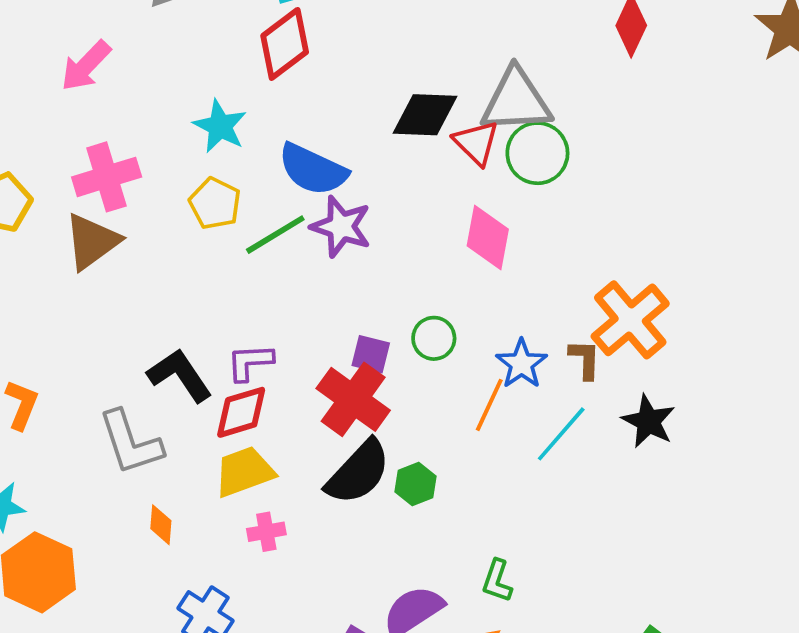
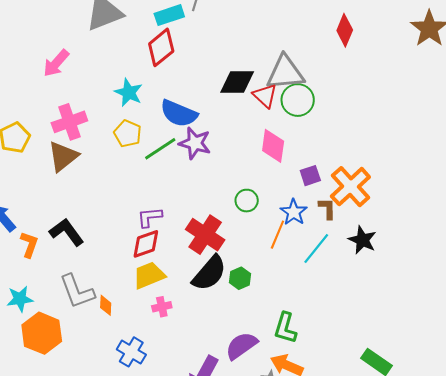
purple square: (371, 354) -> (310, 176), moved, turned -30
black L-shape: (180, 375) -> (67, 232), moved
gray L-shape: (130, 443) -> (77, 291), moved
green L-shape: (497, 581) -> (285, 328), size x1.4

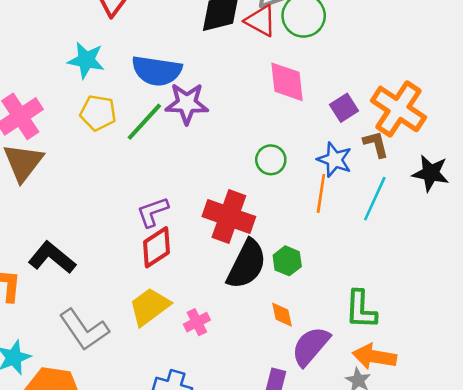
yellow trapezoid: (149, 275) -> (150, 307), moved
orange diamond: (106, 305) -> (282, 315), moved

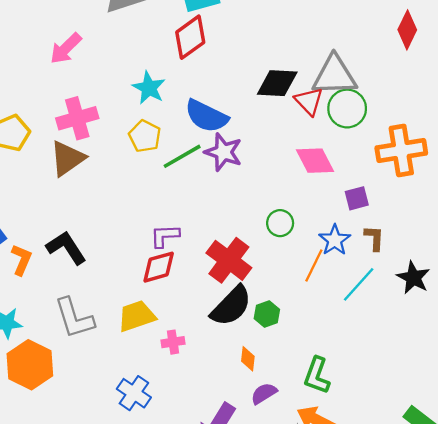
pink diamond: (287, 82) -> (315, 161), turned -39
orange cross: (398, 109) -> (401, 150), moved, turned 30
purple semicircle: (311, 346) -> (264, 393), size x0.7

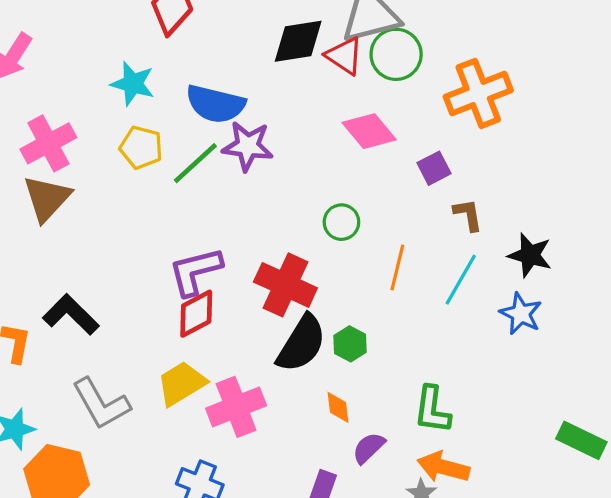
purple L-shape: (165, 236) -> (195, 271), size x1.4
blue star: (335, 240) -> (521, 314), moved
pink cross: (173, 342) -> (236, 407), size x1.8

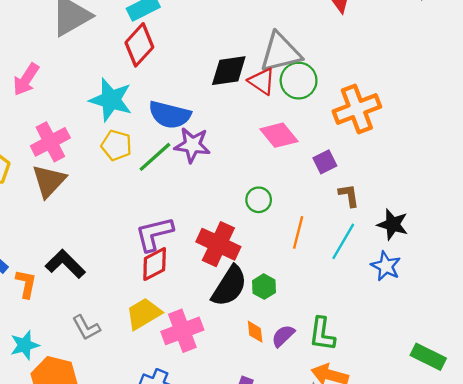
cyan star: (133, 84) -> (111, 100), size x1.4
gray L-shape: (101, 404) -> (86, 328), size x0.7
purple semicircle: (369, 448) -> (283, 336), moved

